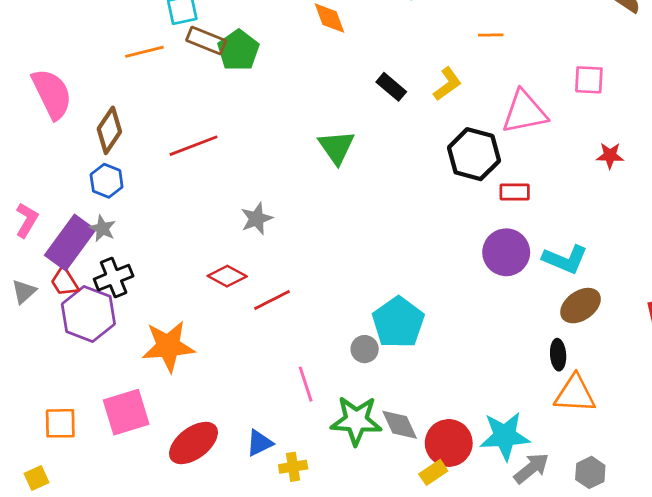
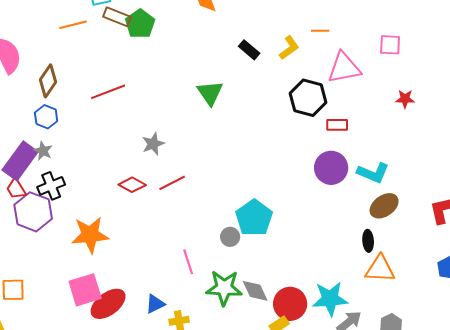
orange line: (491, 35) -> (320, 31), moved
red line: (272, 300) -> (172, 183), moved
pink square: (126, 412) -> (85, 290), moved

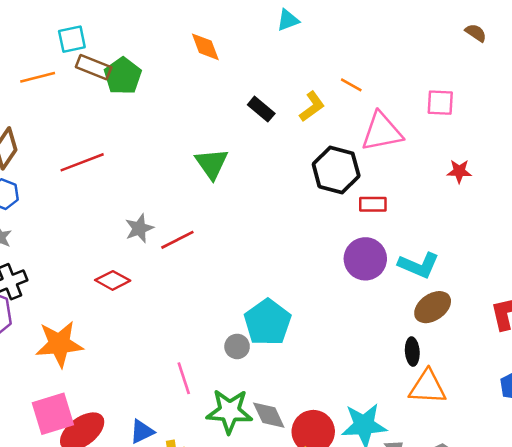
orange line: (320, 31) -> (351, 85), turned 30
red line: (172, 183) -> (177, 240), moved

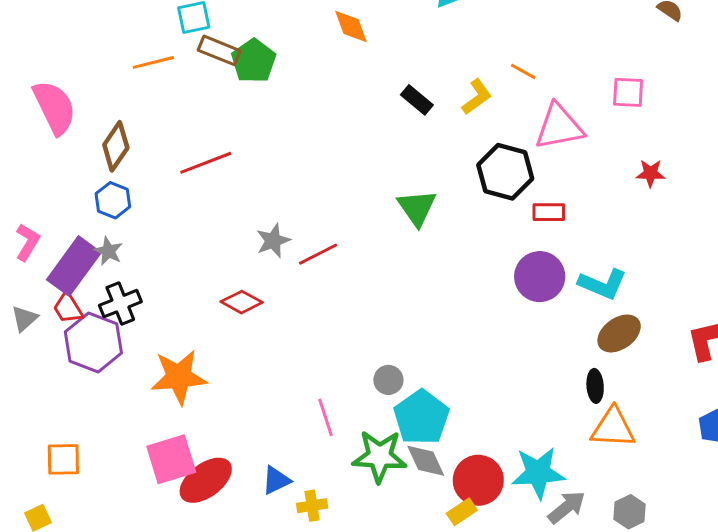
green triangle: (212, 164) -> (417, 208), moved
cyan pentagon: (268, 322) -> (421, 417), moved

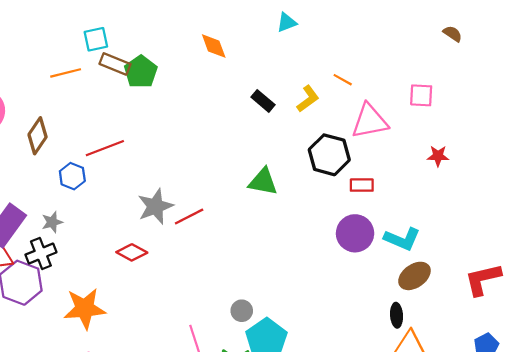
blue hexagon: (113, 200) -> (72, 176), moved
green triangle: (417, 208) -> (263, 182), turned -44
gray star: (273, 241) -> (155, 206), size x1.4
gray star: (108, 251) -> (52, 222), moved, turned 30

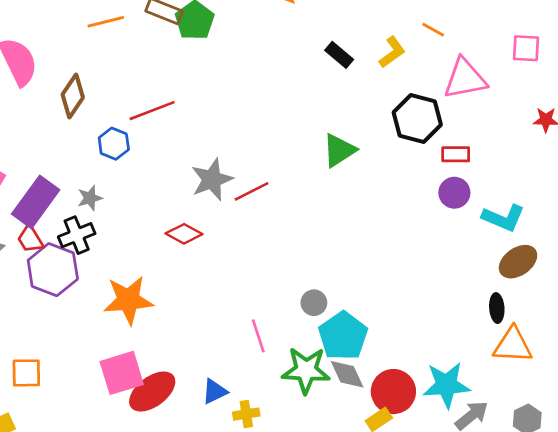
green triangle: (263, 182) -> (339, 150), turned -44
purple circle: (355, 233) -> (454, 193), moved, size x0.7

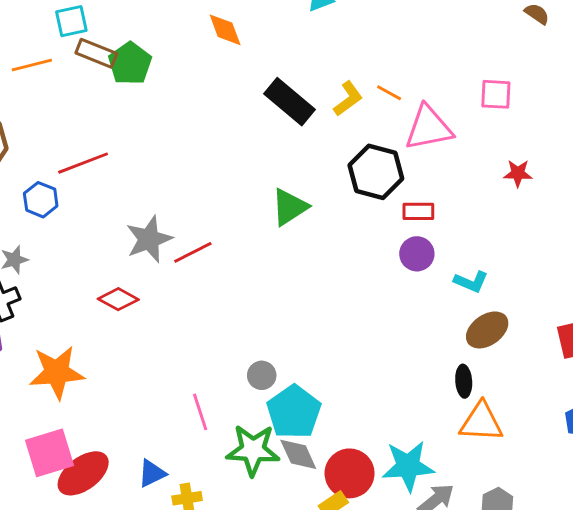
orange line: (433, 30) -> (389, 93), moved
black rectangle: (339, 55) -> (290, 102), size x1.6
cyan L-shape: (503, 218) -> (471, 282), size x0.7

